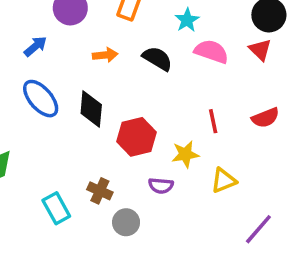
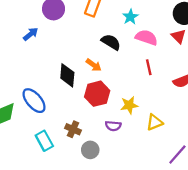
orange arrow: (105, 55) -> (94, 65), moved, turned 42
blue ellipse: (41, 99) -> (34, 101), moved
red line: (213, 121) -> (149, 67), moved

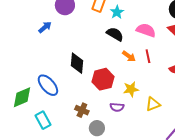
cyan star: (130, 17) -> (117, 12), moved
orange arrow: (94, 65) -> (129, 56), moved
cyan rectangle: (44, 141) -> (43, 120), moved

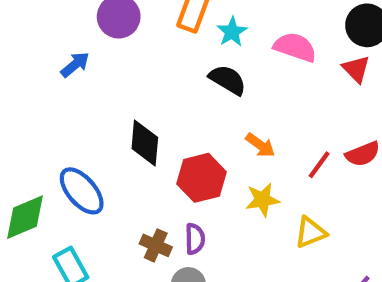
pink semicircle: (146, 30) -> (295, 47), moved
orange arrow: (129, 56) -> (260, 145), moved
red line: (148, 56) -> (319, 165), moved, turned 48
purple semicircle: (117, 107) -> (195, 239), moved, turned -96

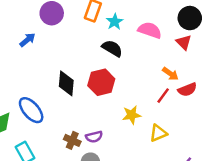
orange arrow: (260, 145) -> (170, 74), moved
red hexagon: (201, 178) -> (101, 82), moved
purple semicircle: (195, 239) -> (94, 137), turned 77

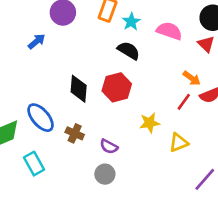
purple semicircle: (94, 137) -> (109, 146), turned 42
brown cross: (72, 140) -> (75, 133), moved

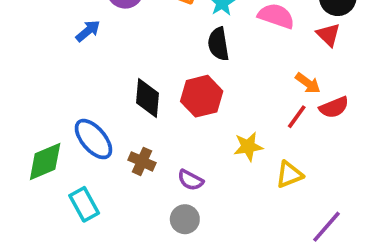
black semicircle: (129, 51) -> (218, 44), turned -130

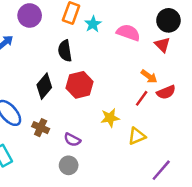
black semicircle: (218, 44) -> (65, 51), moved
black diamond: (148, 98) -> (44, 86), turned 35

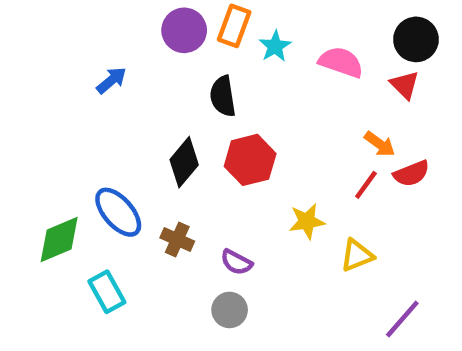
purple circle: (30, 15) -> (184, 30), moved

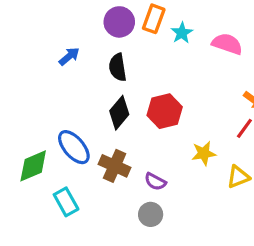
black semicircle: (223, 96) -> (118, 67), moved
brown cross: (177, 239) -> (115, 166), size x1.4

